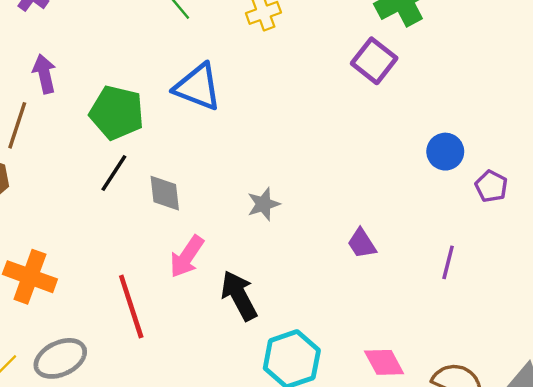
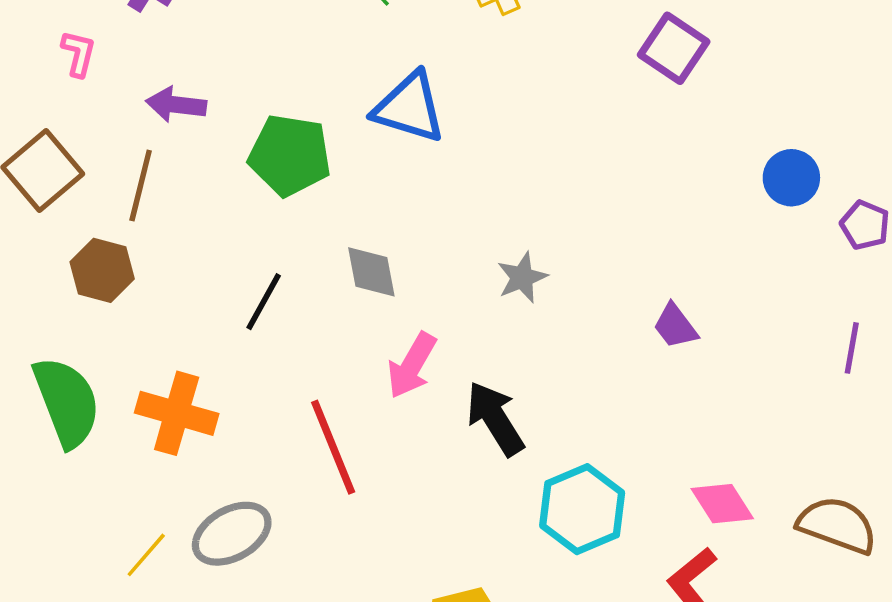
purple arrow: (44, 74) -> (176, 105), turned -66
black line: (114, 173) -> (264, 302), moved
purple line: (448, 262) -> (852, 348), moved

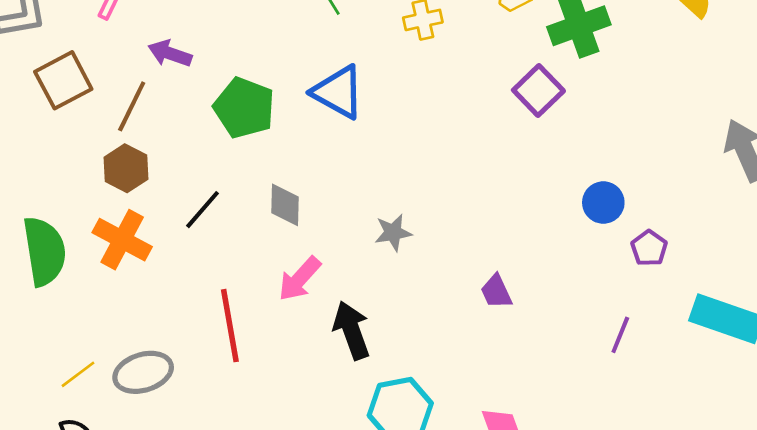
brown hexagon: (102, 270) -> (126, 168), moved
orange cross: (177, 413) -> (122, 240), moved

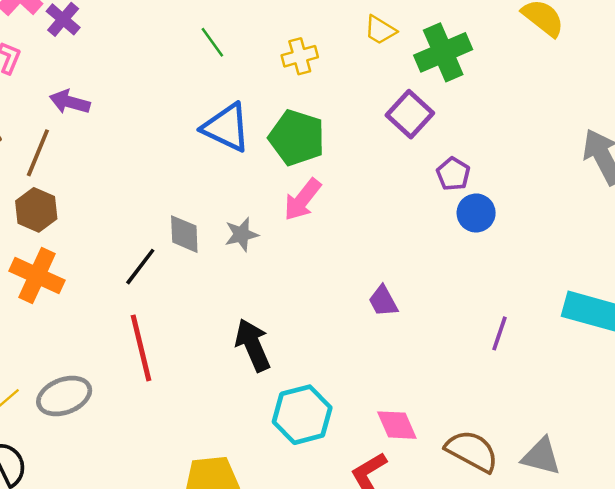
green pentagon: (244, 108) -> (297, 138), moved
black line: (202, 210) -> (140, 267), moved
gray star: (393, 233) -> (241, 234), moved
purple pentagon: (649, 248) -> (453, 174), moved
pink arrow: (300, 279) -> (302, 200), moved

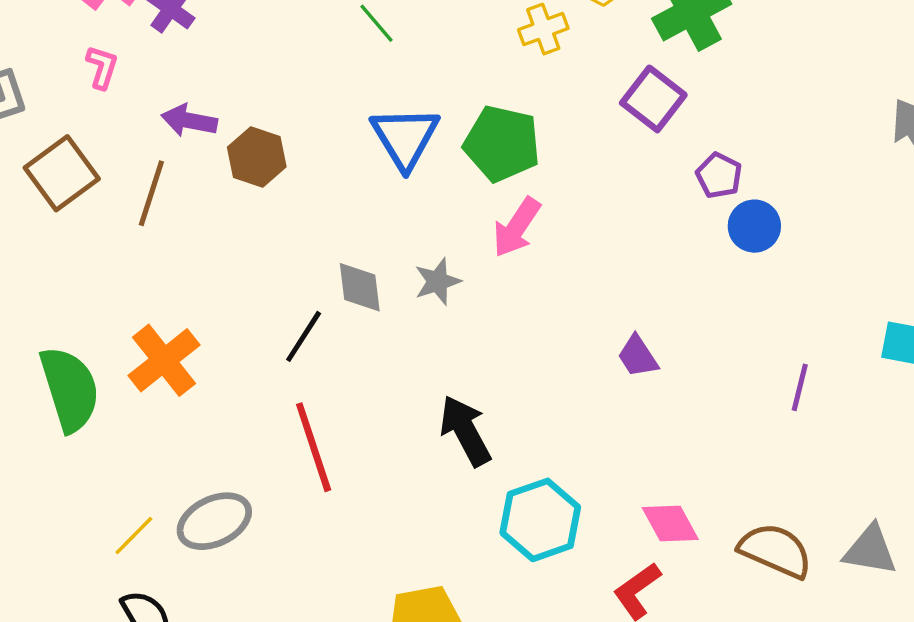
yellow cross: (300, 56) -> (543, 29), moved
blue triangle: (226, 127) -> (405, 138), turned 38
brown hexagon: (36, 210) -> (257, 157), moved
orange cross: (37, 276) -> (164, 360), turned 32

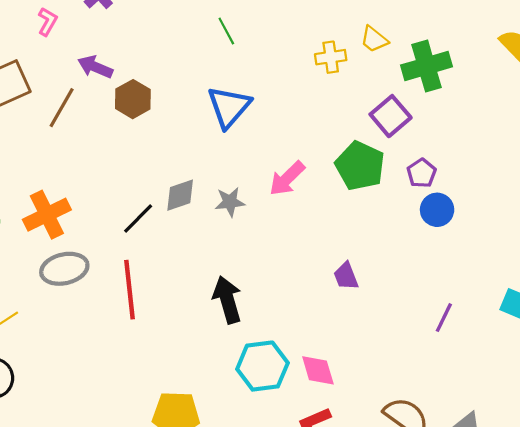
green pentagon: (502, 144) -> (360, 166), moved
gray diamond: (360, 287) -> (180, 195), turned 66
gray ellipse: (214, 521) -> (64, 269), moved
pink diamond: (670, 523) -> (318, 370), moved

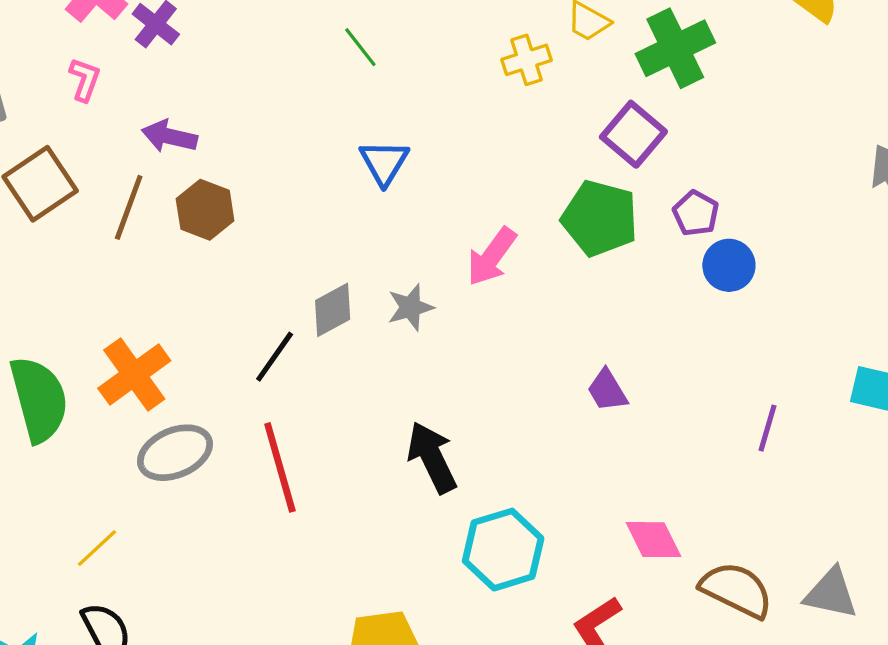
brown hexagon: (133, 99) -> (205, 210), moved
blue triangle: (229, 107) -> (384, 162), size x0.7
pink diamond: (318, 370) -> (654, 540), moved

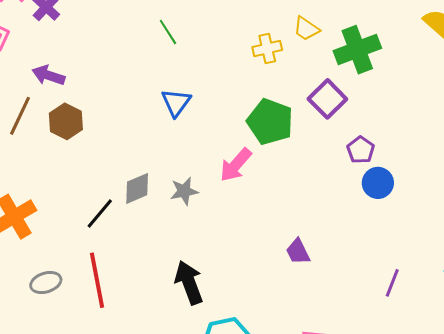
green pentagon: (600, 218) -> (270, 122), moved
gray ellipse: (175, 453) -> (46, 283), moved, size x0.7

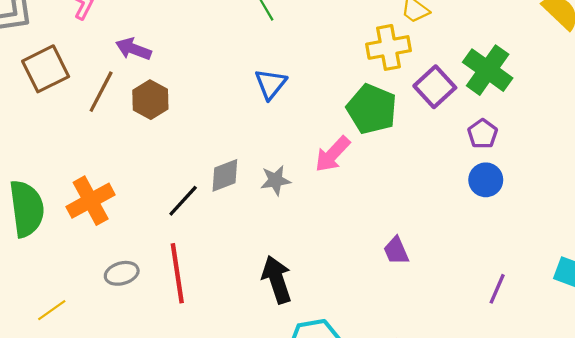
yellow cross: (267, 49) -> (389, 47), moved, size x1.4
green cross: (357, 50) -> (488, 70), moved, turned -36
purple pentagon: (361, 150) -> (483, 134), moved

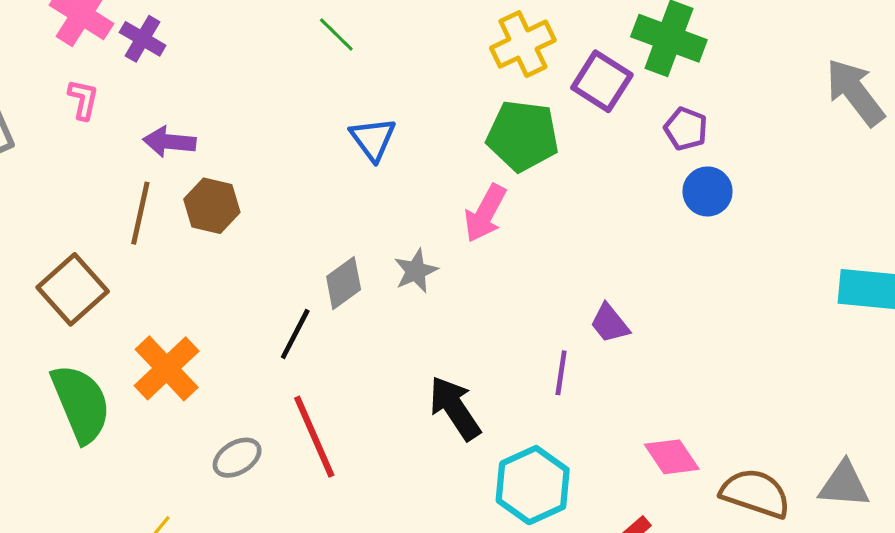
brown square: (46, 69) -> (73, 289), moved
purple line: (497, 289) -> (561, 373), moved

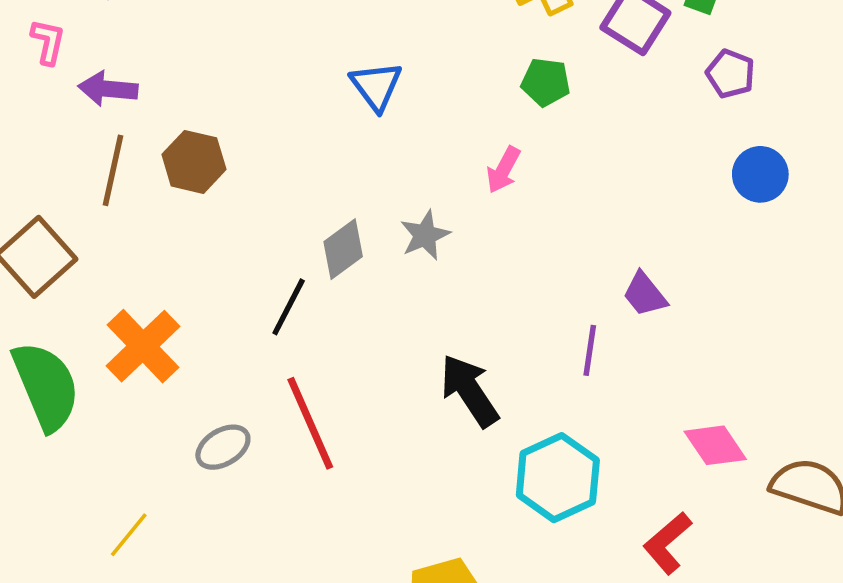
green pentagon: (523, 136) -> (546, 82), size x0.6
purple arrow: (169, 142) -> (108, 89), moved
blue circle: (708, 191) -> (760, 174), moved
pink arrow: (485, 213) -> (503, 170), size x0.7

